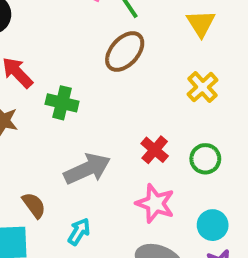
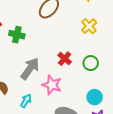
gray arrow: (87, 169) -> (30, 69), turned -30
pink star: (155, 203) -> (52, 85), moved

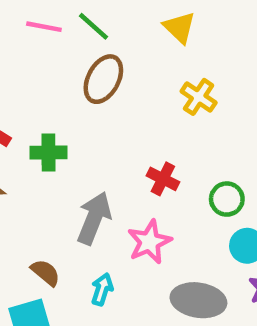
green circle: (91, 63) -> (227, 199), moved
pink star: (52, 85) -> (149, 242), turned -30

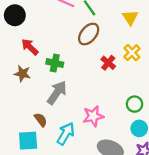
red cross: (163, 179) -> (108, 63), moved
gray arrow: (94, 218) -> (57, 93), moved
cyan arrow: (102, 289) -> (66, 134), size x1.5

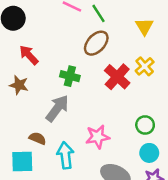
green cross: (55, 63) -> (70, 76), moved
red cross: (108, 63) -> (117, 77), size x1.5
brown semicircle: (41, 120) -> (38, 138), turned -32
cyan arrow: (66, 134) -> (65, 155), turned -40

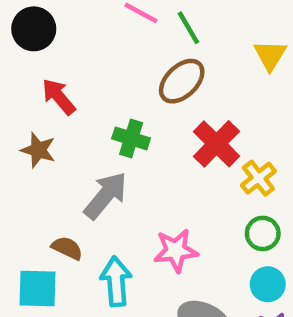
yellow cross: (145, 66) -> (258, 178), moved

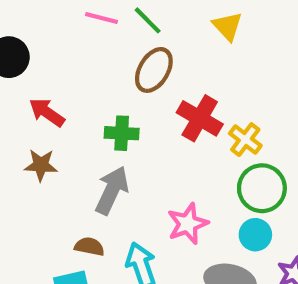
green circle: (263, 233) -> (262, 188), size x1.5
cyan circle: (268, 284) -> (255, 235), moved

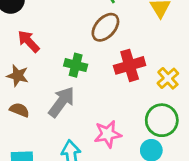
red cross: (200, 118) -> (130, 65), turned 32
yellow cross: (245, 140) -> (168, 78), moved
brown semicircle: (89, 247) -> (19, 110), moved

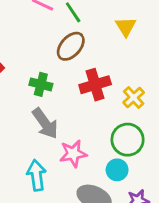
gray arrow: (62, 102) -> (45, 123), moved, turned 108

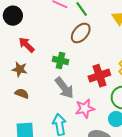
red cross: (95, 85) -> (99, 76), moved

